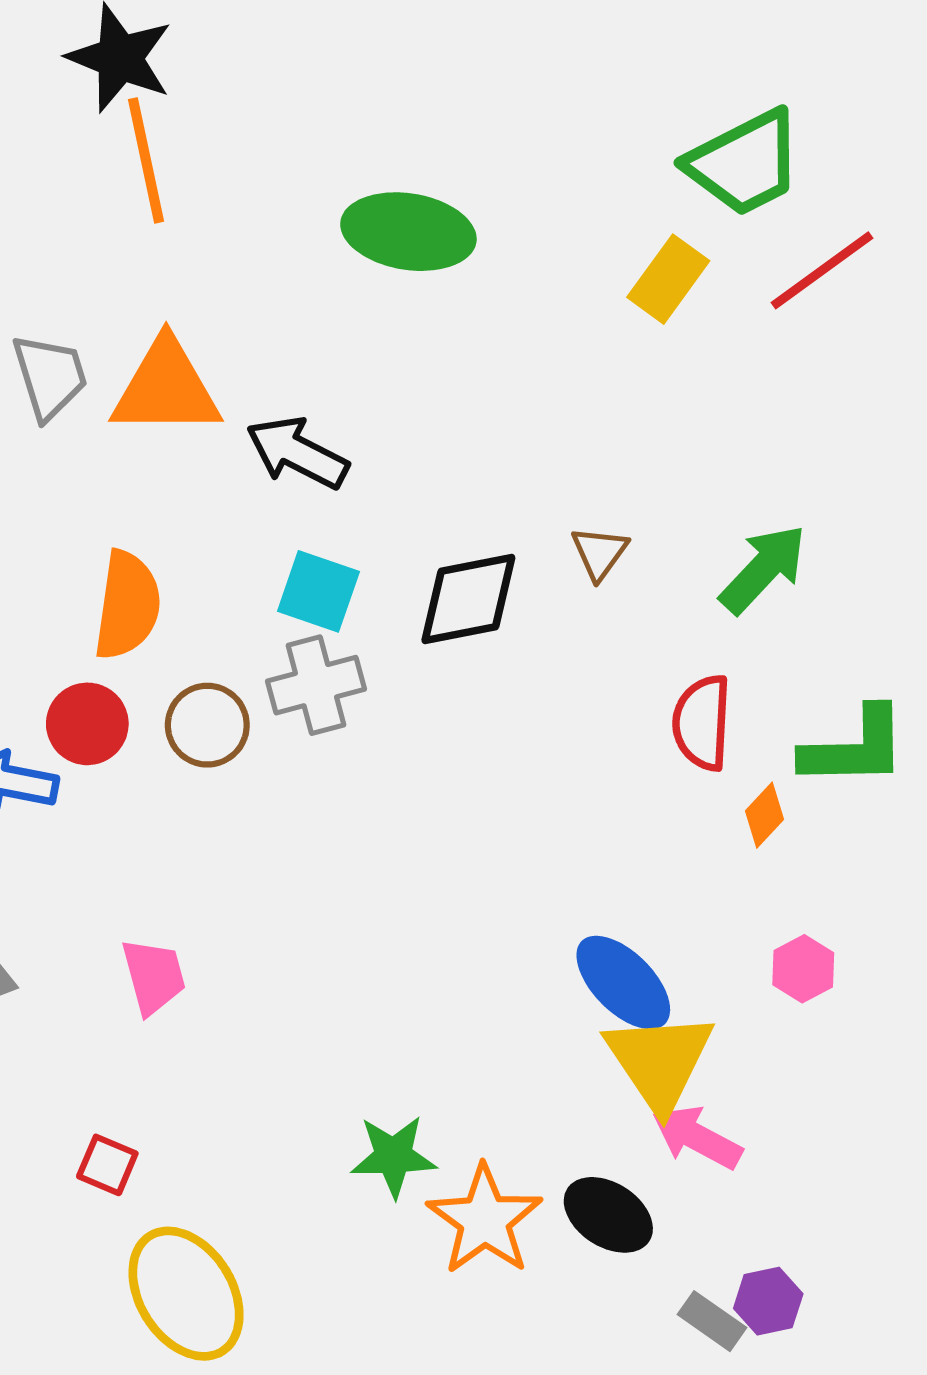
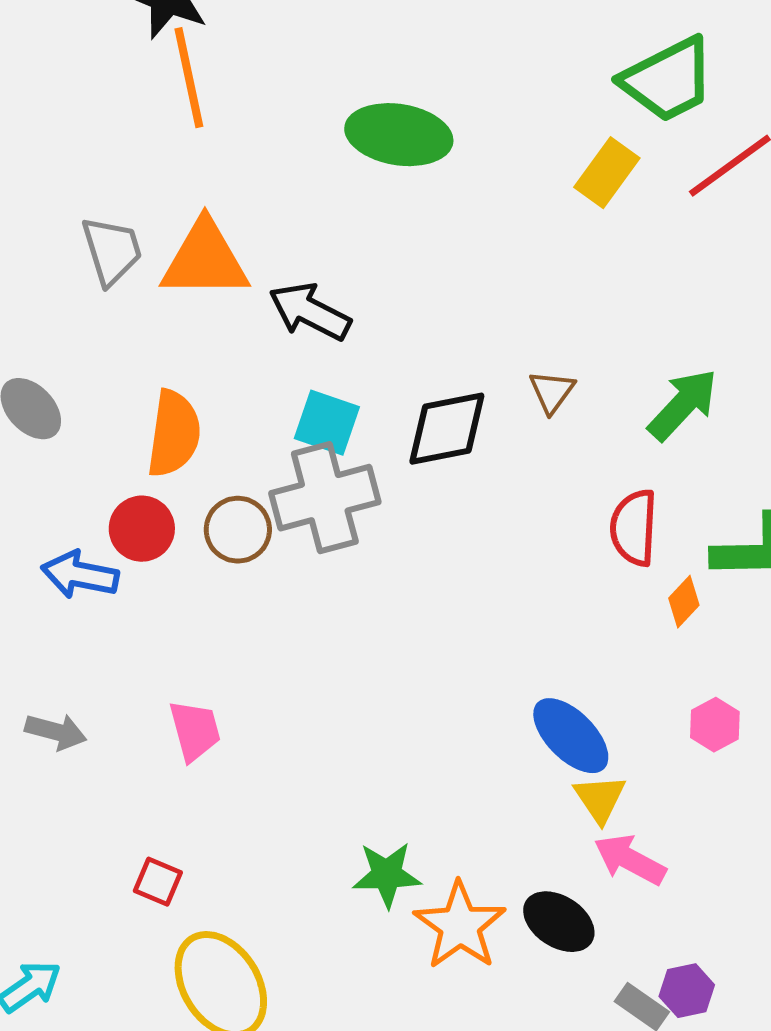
gray cross: (316, 685) -> (325, 498), size x1.4
yellow triangle: (660, 1061) -> (600, 799), size x0.6

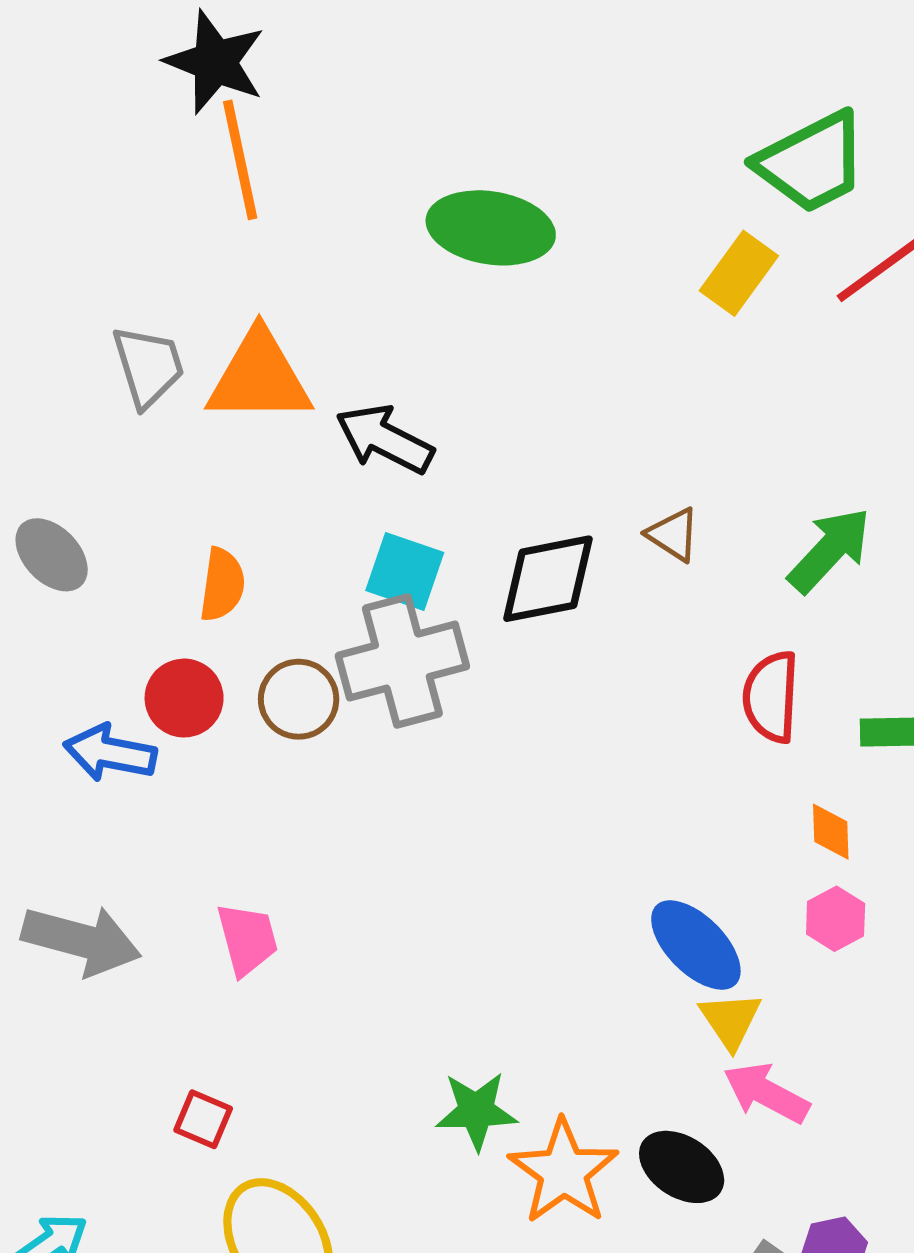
brown triangle: (552, 392) -> (673, 535), turned -33
orange semicircle: (174, 434) -> (222, 585), size x0.7
orange diamond: (684, 602) -> (831, 832), moved, turned -45
pink hexagon: (715, 725) -> (836, 919), moved
gray arrow: (56, 732) -> (81, 940), size x1.6

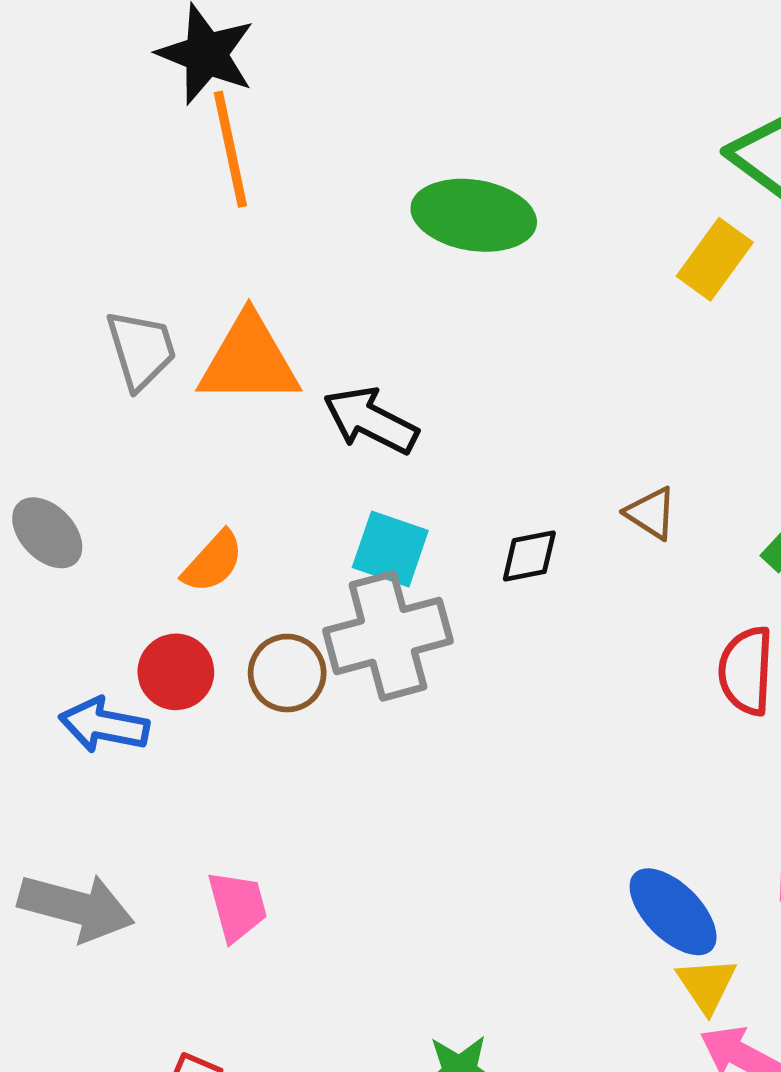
black diamond: (548, 579) -> (529, 556), size x0.6
orange semicircle: (222, 585) -> (213, 562), turned 34

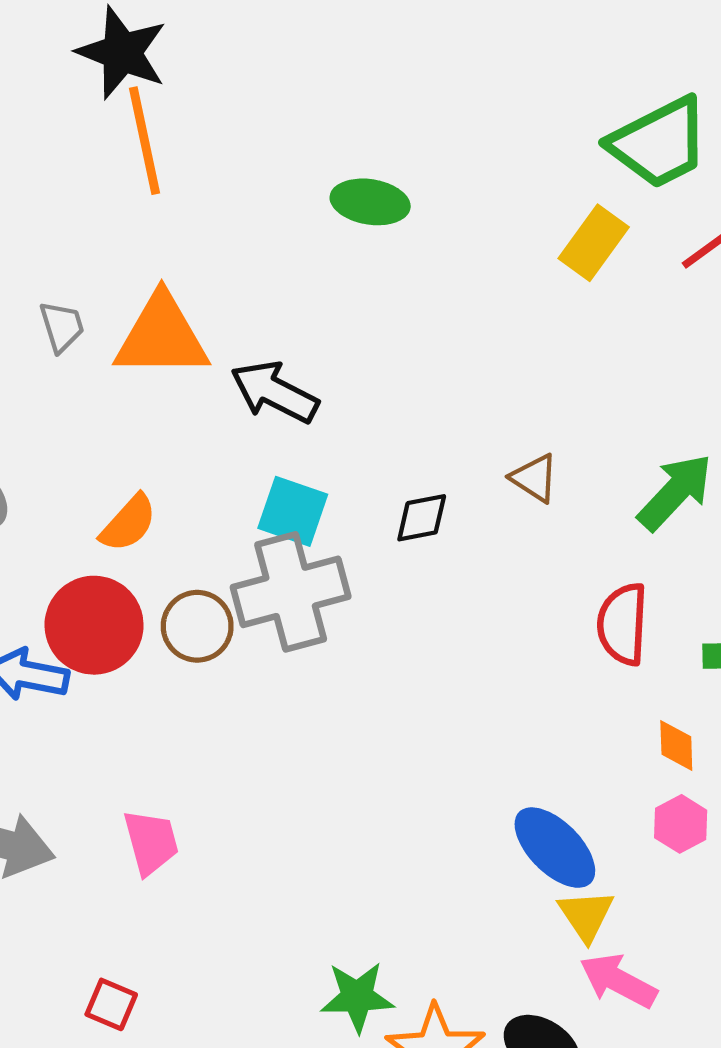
green ellipse: (474, 215) -> (370, 202), size x0.7
gray trapezoid: (141, 350) -> (62, 327), size x0.7
red circle: (176, 672) -> (94, 625), size x1.4

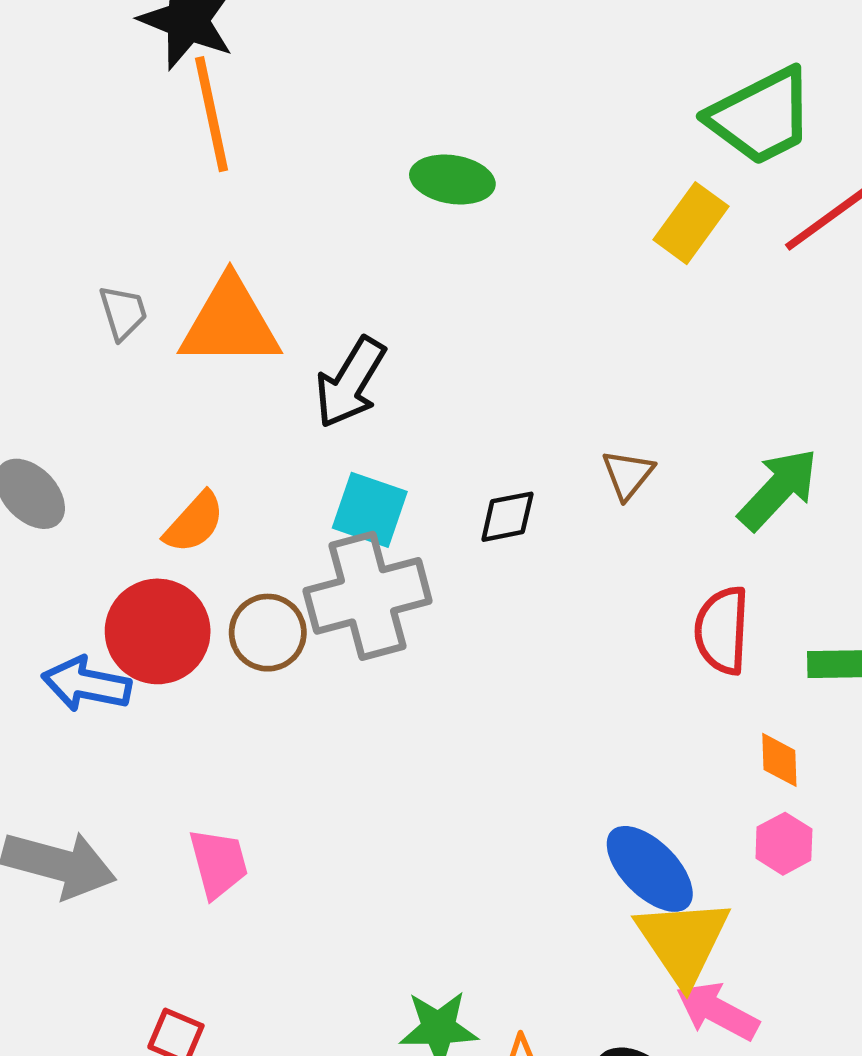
black arrow: (275, 392) -> (350, 383), turned -86
brown triangle: (534, 478) -> (628, 474), turned 36
yellow triangle: (586, 915) -> (683, 941), size x1.6

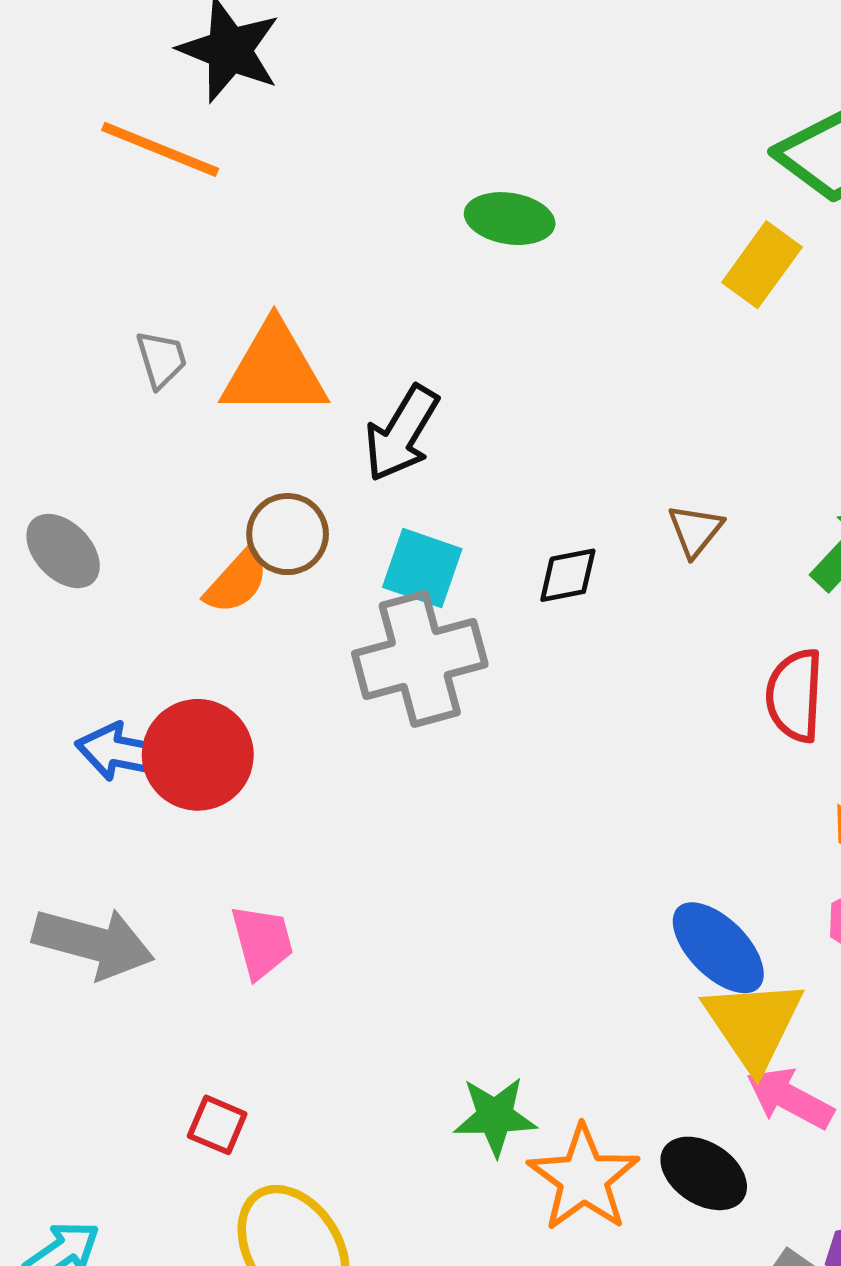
orange line: (212, 114) -> (160, 149), moved, turned -56
red circle: (158, 631) -> (198, 755), moved
brown circle: (268, 633) -> (288, 534), moved

